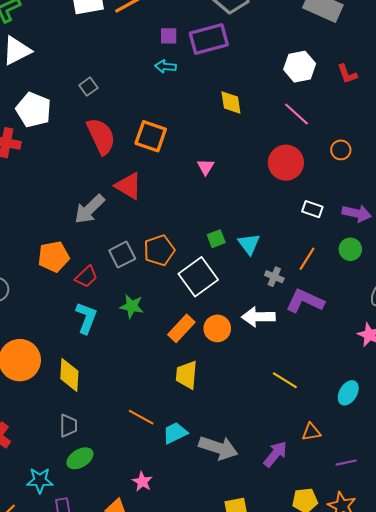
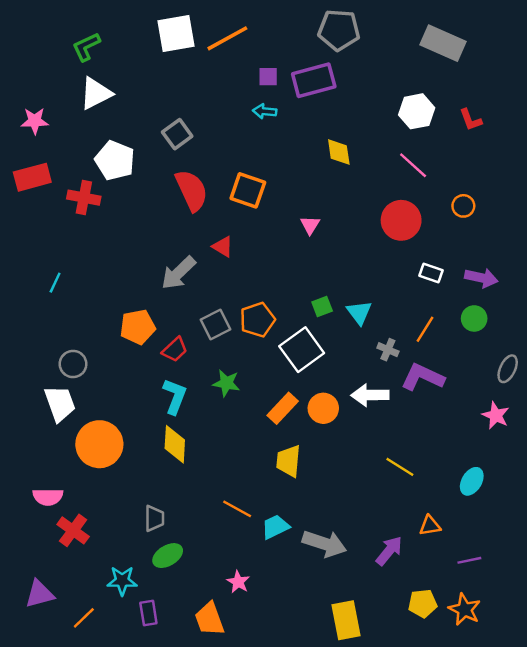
gray square: (88, 87) -> (177, 134), size x1.4
red triangle: (129, 186) -> (223, 247), size x0.7
yellow diamond: (69, 375) -> (175, 444), moved

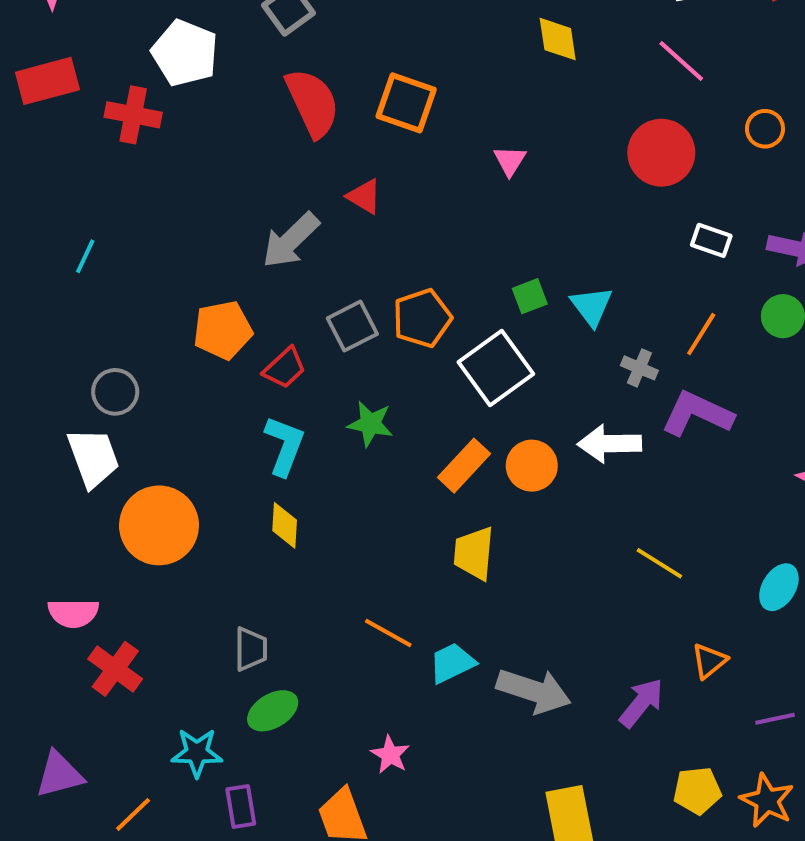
yellow diamond: (175, 444) -> (285, 525), size x0.7
orange triangle: (430, 526) -> (709, 661), turned -30

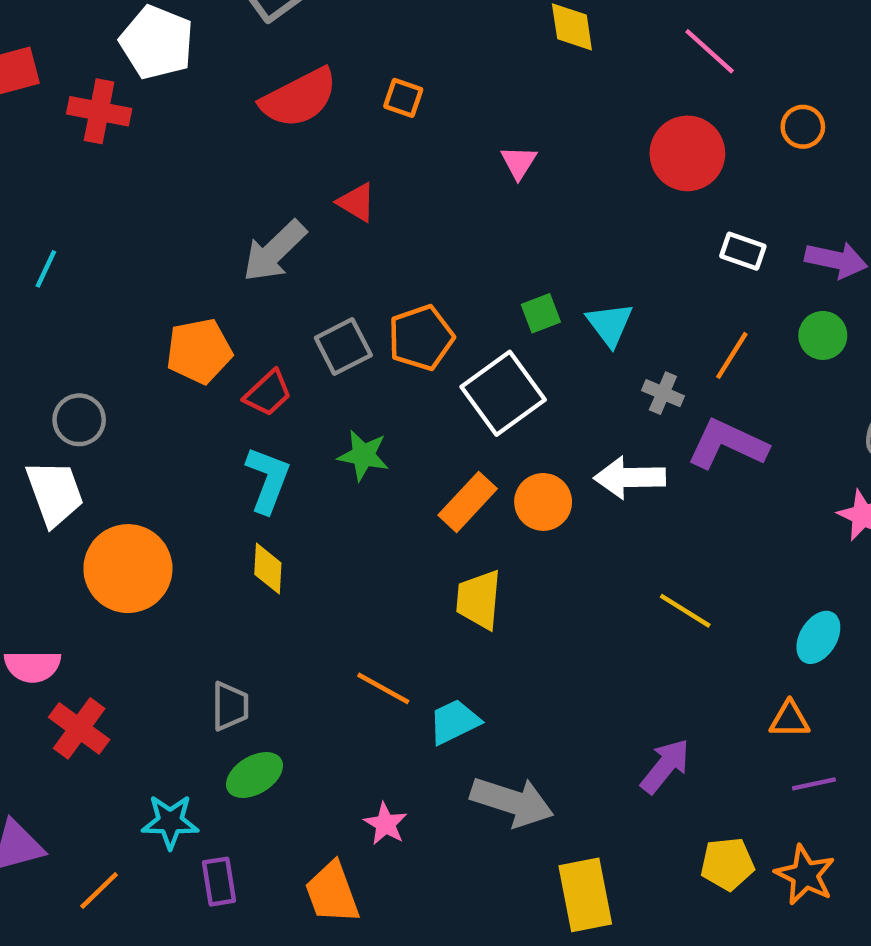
red semicircle: (313, 103) -> (299, 98), turned 88
orange square: (406, 103) -> (403, 98), size x0.6
orange triangle: (709, 661) -> (790, 720), moved, turned 39
gray arrow: (534, 691) -> (512, 802), moved

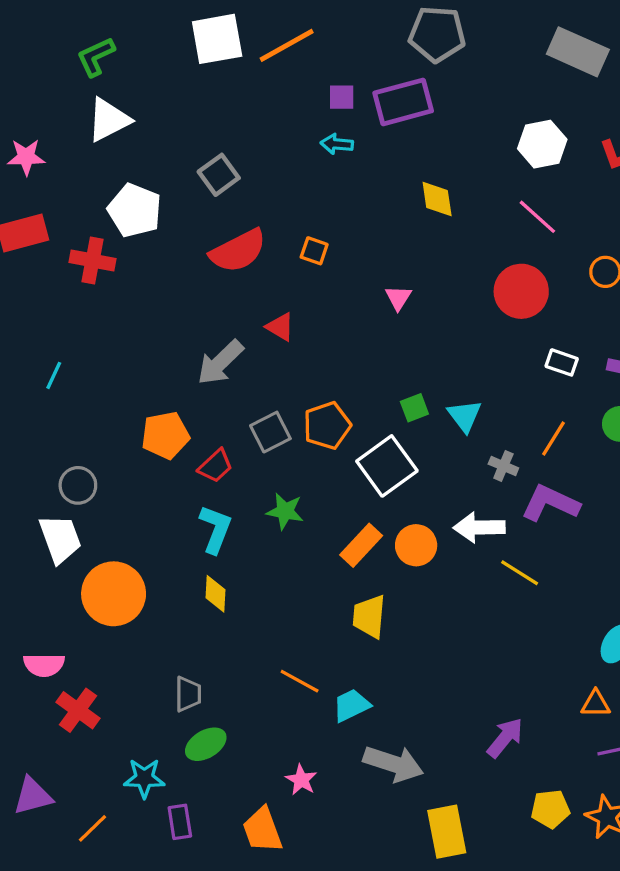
yellow line: (685, 611) -> (520, 573), moved

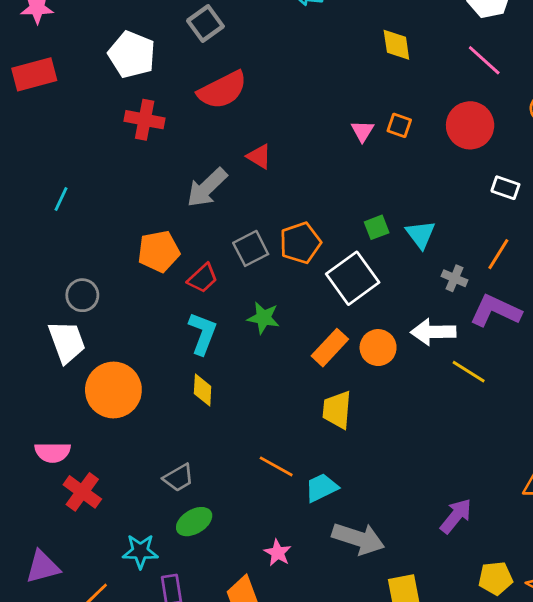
orange square: (314, 251) -> (399, 125), moved
red cross: (93, 261) -> (145, 120), moved
gray trapezoid: (188, 694) -> (179, 478), turned 60

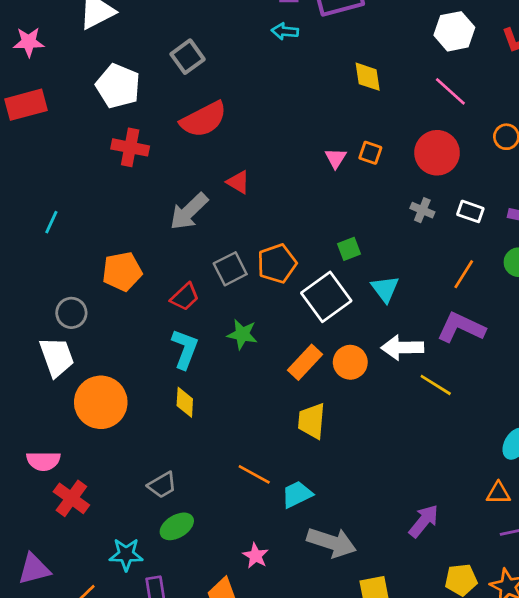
cyan triangle: (421, 234) -> (385, 289), moved
orange pentagon: (159, 251) -> (122, 272), moved
gray cross: (454, 278) -> (422, 210), moved

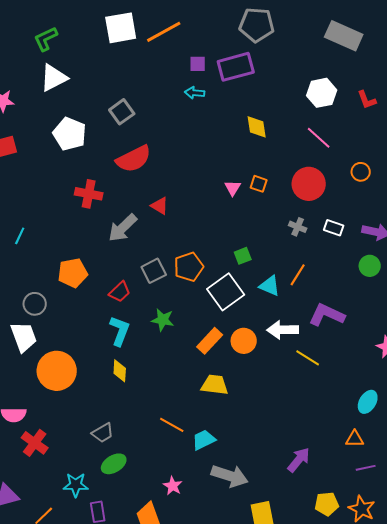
red cross: (130, 147) -> (89, 194), moved
orange line: (464, 274) -> (298, 275), moved
cyan triangle: (385, 289) -> (270, 286), turned -30
yellow trapezoid: (312, 421) -> (215, 385), turned 92

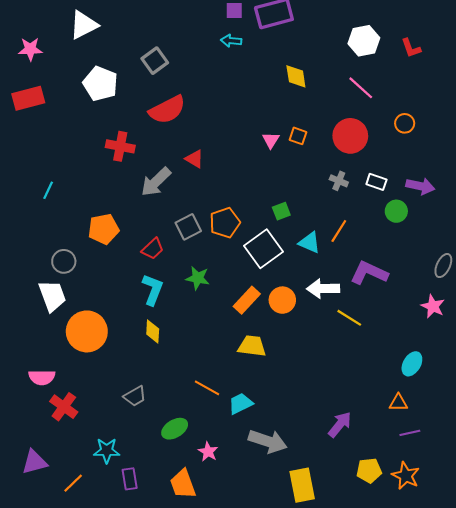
green circle: (370, 266) -> (396, 211), moved
green ellipse: (114, 464) -> (175, 429), moved

